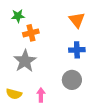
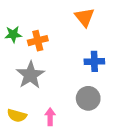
green star: (18, 16) -> (13, 34), moved
orange triangle: (77, 20) -> (84, 17), moved

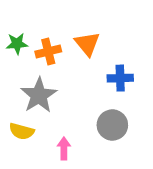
orange triangle: (84, 17) -> (87, 44), moved
yellow semicircle: (17, 116) -> (22, 131), moved

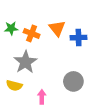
orange cross: (48, 51) -> (32, 33), turned 35
blue cross: (120, 78) -> (79, 38), moved

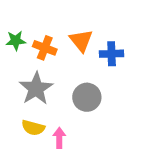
gray circle: (73, 81) -> (87, 97), moved
yellow semicircle: (14, 86) -> (33, 128), moved

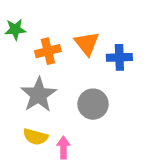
green star: (16, 41) -> (15, 29), moved
orange cross: (45, 48) -> (48, 51), turned -35

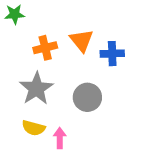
green star: (15, 29) -> (15, 14), moved

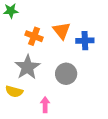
orange cross: (45, 48) -> (34, 36), turned 35
yellow semicircle: (34, 128) -> (14, 91), moved

